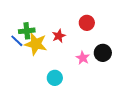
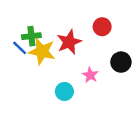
red star: (59, 36) -> (69, 42), size x1.5
pink star: (83, 58) -> (90, 75), moved

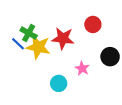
green cross: (31, 36) -> (29, 33), turned 35
red star: (69, 42) -> (63, 38), turned 30

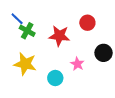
blue line: (18, 44) -> (17, 19), moved
yellow star: (38, 47) -> (25, 64), moved

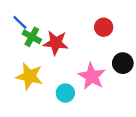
red star: (59, 36) -> (56, 43), moved
pink star: (77, 64) -> (92, 76), size x1.6

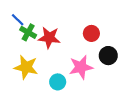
red circle: (104, 27) -> (91, 33), moved
pink star: (92, 76) -> (81, 67), turned 30

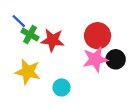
red circle: (91, 33) -> (98, 36), size x1.5
pink star: (81, 67) -> (95, 59), moved

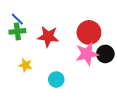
green cross: (30, 35) -> (17, 31), moved, turned -35
yellow star: (28, 72) -> (26, 65), size x0.6

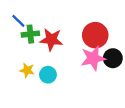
green cross: (17, 31) -> (30, 34), moved
cyan circle: (56, 80) -> (48, 75), moved

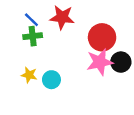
blue line: (18, 21) -> (31, 20), moved
red star: (51, 40) -> (62, 17), moved

